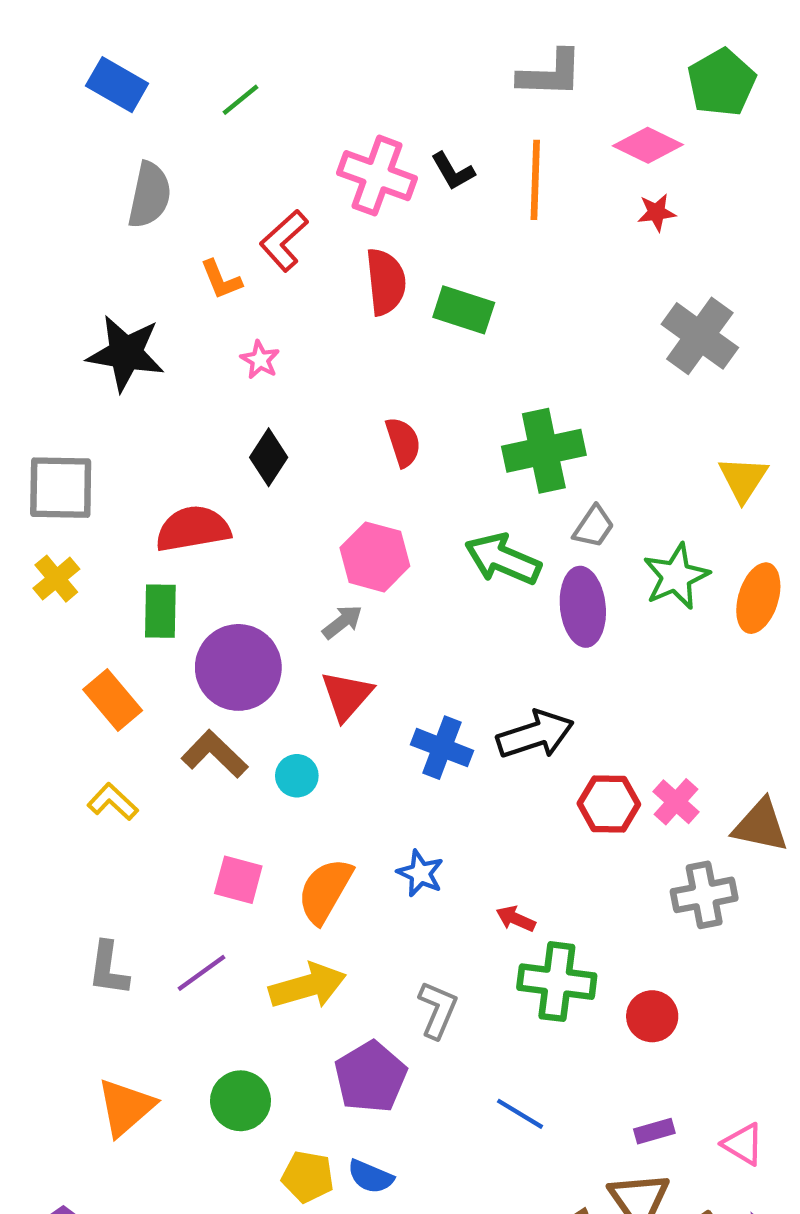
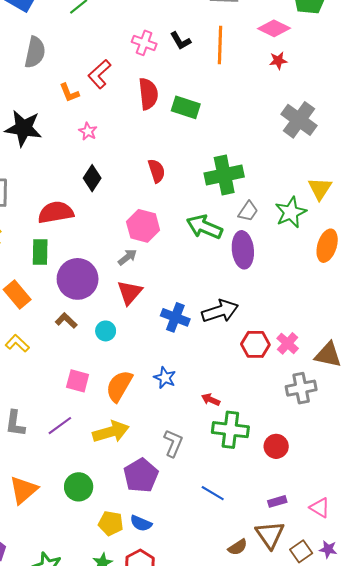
pink cross: (377, 176) -> (144, 43), size x0.7
green star: (676, 576) -> (291, 212), moved
brown L-shape: (215, 754) -> (66, 321), size x0.7

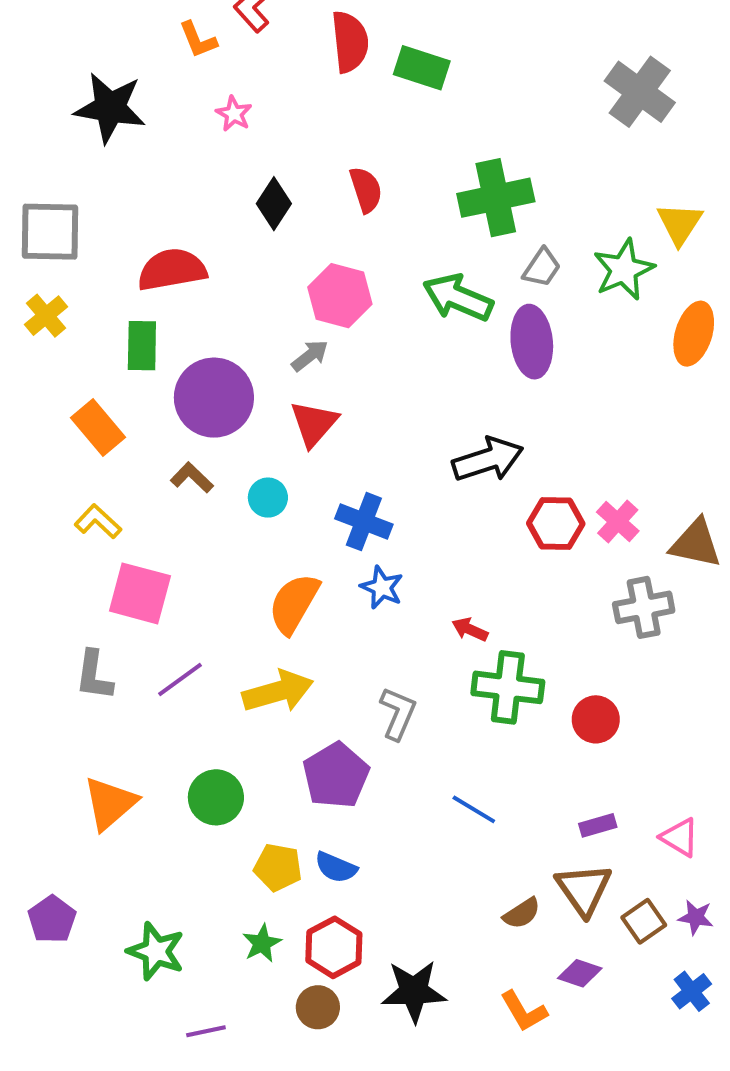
black diamond: (92, 178) -> (274, 204), moved
blue cross: (175, 317) -> (364, 522), moved
pink square: (78, 381) -> (140, 593), moved, size x1.4

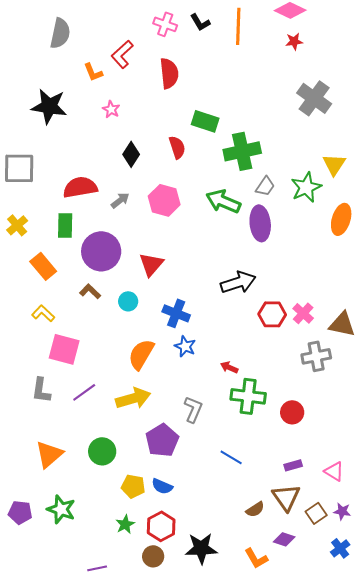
green rectangle: (422, 68) -> (205, 121), moved
yellow cross: (46, 316) -> (17, 225), moved
gray arrow: (310, 356) -> (120, 200), moved
purple pentagon: (52, 919) -> (20, 512), turned -30
green star: (156, 951) -> (61, 509), moved

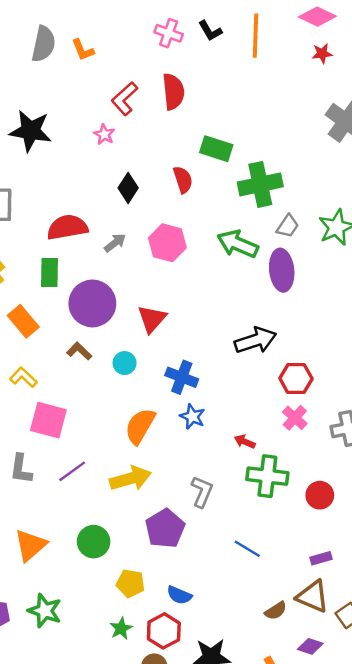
red L-shape: (122, 54) -> (125, 99), moved
orange L-shape: (93, 72) -> (83, 50), moved
pink cross: (303, 313) -> (295, 418), moved
blue semicircle: (162, 486) -> (179, 595), moved
brown triangle: (286, 497) -> (313, 596), turned -32

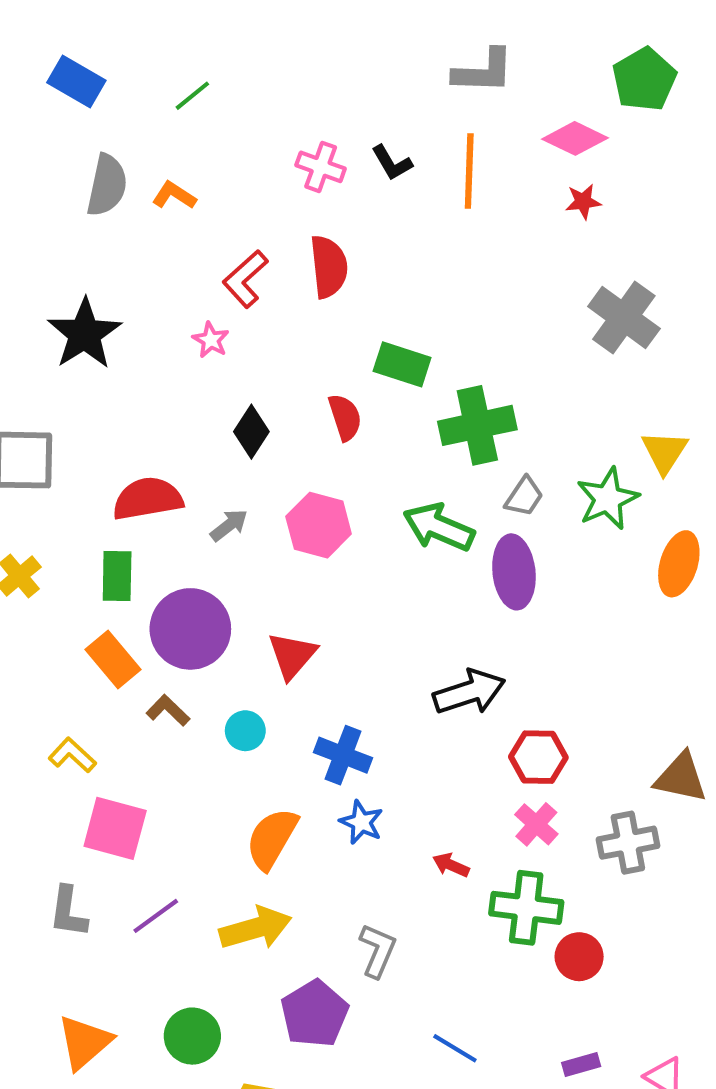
orange L-shape: (83, 50) -> (174, 195), turned 145
black star: (30, 131) -> (85, 334), turned 30
orange rectangle: (23, 321) -> (113, 659), moved
green cross: (267, 476) -> (526, 908), moved

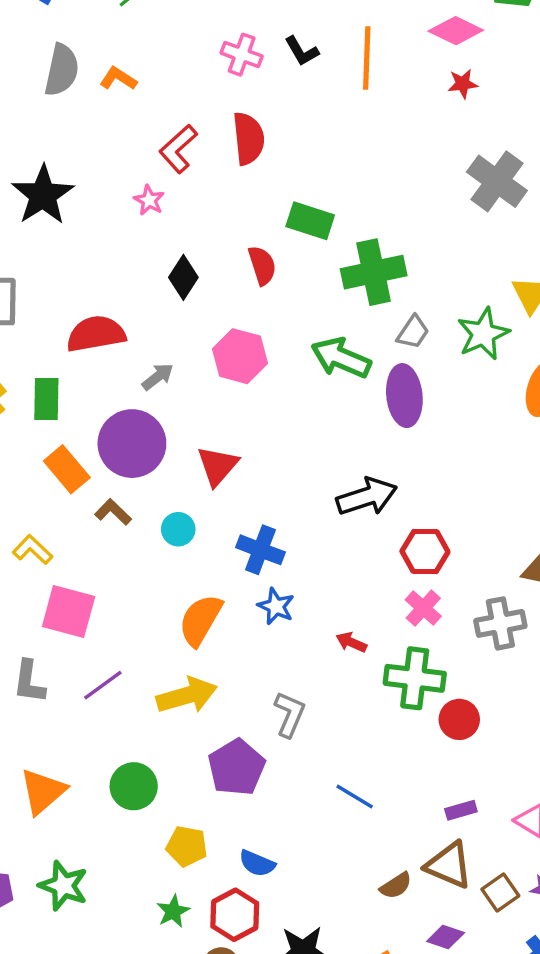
gray arrow: (229, 525) -> (158, 377), moved
green rectangle: (117, 576) -> (46, 399), moved

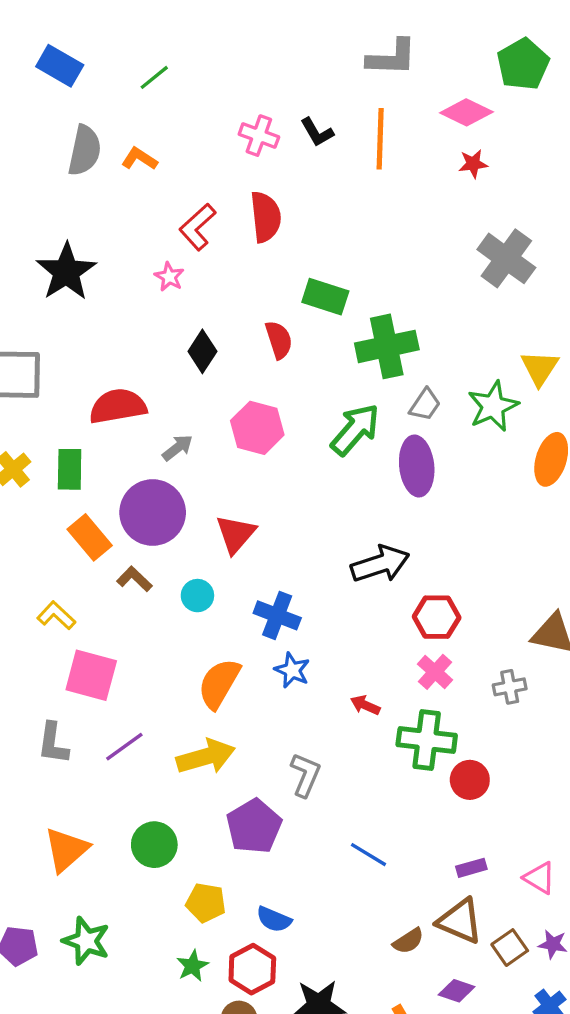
green arrow: (341, 358) -> (355, 429), turned 108
gray cross: (500, 623) -> (510, 687), size x0.7

